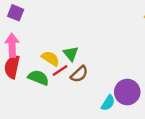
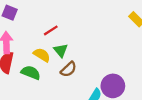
red line: (60, 70) -> (51, 30), moved

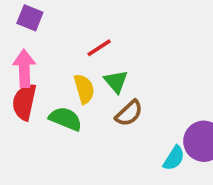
yellow semicircle: (42, 55) -> (84, 89), turned 42

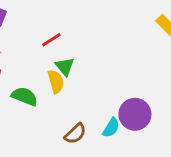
yellow semicircle: (84, 89) -> (56, 81), moved
brown semicircle: (129, 113) -> (75, 134), moved

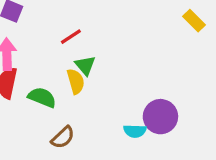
cyan semicircle: (111, 128) -> (135, 131), turned 60
brown semicircle: (75, 134) -> (63, 137), moved

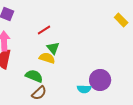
yellow semicircle: (76, 81) -> (47, 58), turned -56
green semicircle: (42, 97) -> (34, 76), moved

